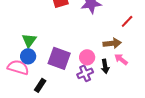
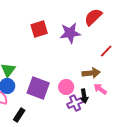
purple cross: (85, 73) -> (75, 103), moved

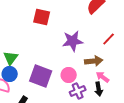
red square: (39, 29) -> (42, 17), turned 30
purple star: (70, 33) -> (73, 41), moved
black arrow: (84, 96) -> (99, 89), moved

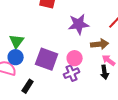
purple cross: (78, 91) -> (72, 73), moved

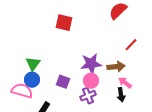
purple star: (79, 24) -> (91, 64), moved
purple square: (47, 59) -> (63, 82), size x0.6

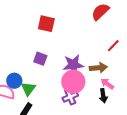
green triangle: (33, 64) -> (28, 89), moved
pink circle: (91, 81) -> (73, 82), size x1.5
purple square: (63, 82) -> (40, 59), moved

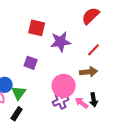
red line: (113, 46) -> (94, 50), moved
purple star: (73, 65) -> (61, 42), moved
pink arrow: (107, 84) -> (82, 103), moved

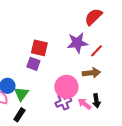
red square: (37, 28) -> (39, 48), moved
purple star: (61, 42) -> (77, 43), moved

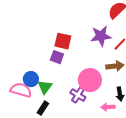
purple cross: (63, 102) -> (78, 95), moved, turned -35
pink arrow: (84, 104) -> (108, 107), moved, turned -40

